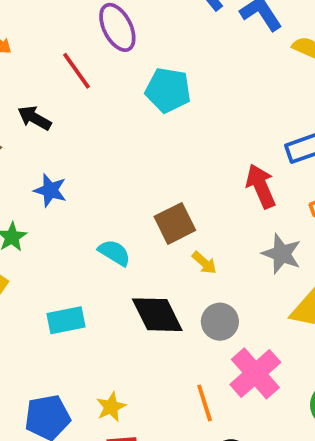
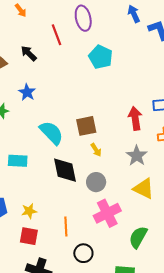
cyan semicircle: (114, 253) -> (51, 133), size x1.5
orange line: (205, 403) -> (66, 226), moved

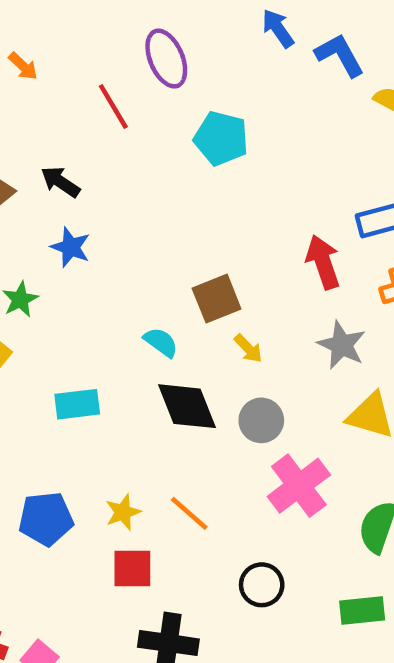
black arrow: (29, 53) -> (60, 182), moved
cyan semicircle: (51, 133) -> (161, 342), moved, size x0.6
orange line: (66, 226) -> (189, 513), moved, turned -36

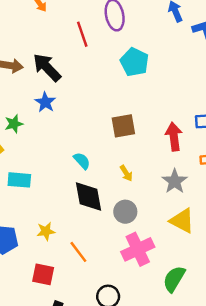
black arrow: (60, 182) -> (47, 67), size x1.5
brown square: (217, 299) -> (123, 126), moved
cyan rectangle: (77, 404) -> (19, 180), moved
yellow star: (123, 512) -> (46, 231), moved

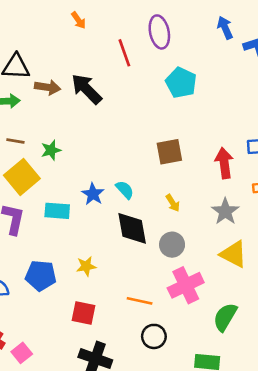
blue star: (45, 102) -> (93, 194), moved
orange line: (78, 252) -> (140, 301), moved, turned -40

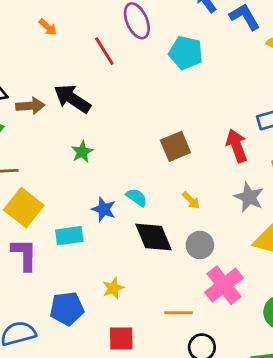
cyan pentagon: (181, 83) -> (186, 53), moved
green star: (51, 150) -> (82, 152), moved

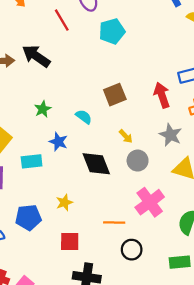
cyan pentagon: (186, 53) -> (112, 31), moved, turned -30
green star: (82, 152) -> (43, 109), moved
cyan semicircle: (137, 197) -> (84, 117), moved
gray circle: (200, 245) -> (138, 161), moved

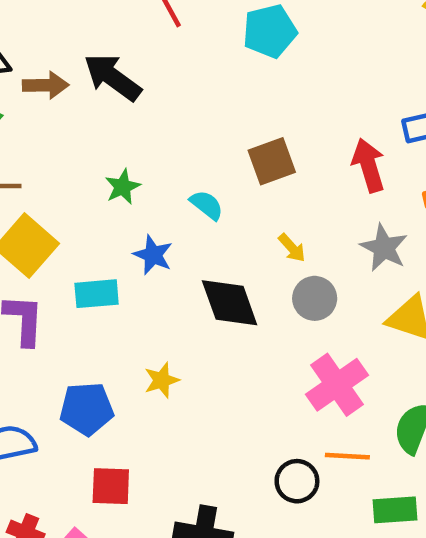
orange line: (114, 223) -> (347, 456), moved
red square: (70, 241) -> (111, 486), moved

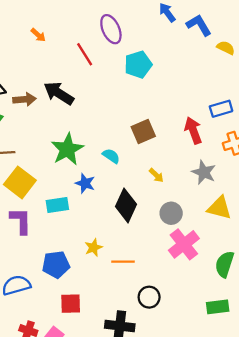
green star: (123, 187) -> (67, 149), size x1.8
gray circle: (315, 298) -> (171, 213), moved
black diamond: (230, 303) -> (126, 205), turned 48
orange line: (347, 456) -> (123, 262), moved
black circle: (297, 481) -> (149, 297), moved

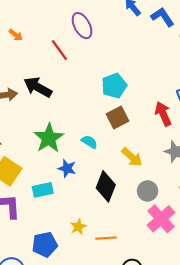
cyan pentagon: (138, 65) -> (114, 86), moved
yellow arrow: (156, 175) -> (132, 157), size x1.5

